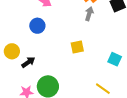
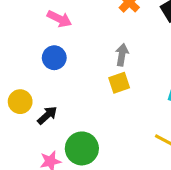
gray arrow: (89, 14) -> (122, 55), moved

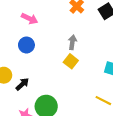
yellow square: (119, 83) -> (71, 61), turned -32

